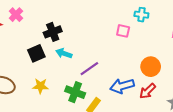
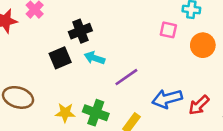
orange circle: (151, 67) -> (203, 45), moved
yellow star: (40, 86) -> (65, 113), moved
green cross: (75, 92) -> (96, 113), moved

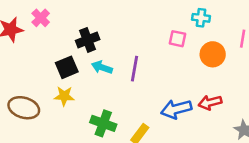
purple line: (126, 77) -> (134, 69), moved, turned -45
red arrow: (199, 105) -> (210, 103), moved, turned 30
yellow star: (65, 113) -> (64, 96), moved

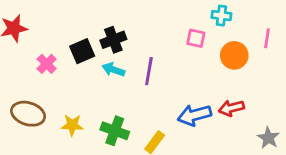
pink cross: (41, 18) -> (47, 64), moved
black cross: (88, 40) -> (113, 40), moved
black square: (67, 67) -> (82, 51), moved
yellow star: (64, 96) -> (72, 125), moved

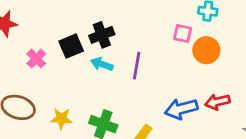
orange circle: (234, 55) -> (206, 50), moved

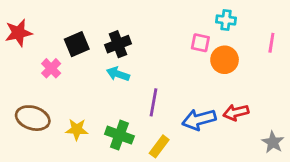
black square: (71, 46) -> (77, 44), moved
purple line: (137, 66) -> (153, 102), moved

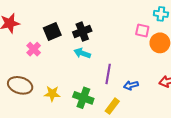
blue arrow: (199, 119) -> (131, 85), moved, size x0.6

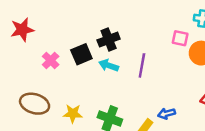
black square: (52, 32) -> (81, 54), moved
purple line: (108, 74) -> (142, 65), moved
blue arrow: (131, 85) -> (167, 114), moved

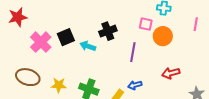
black cross: (109, 39) -> (108, 31), moved
pink cross: (51, 60) -> (41, 42), size x1.5
purple line: (142, 65) -> (133, 52), moved

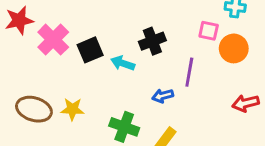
pink cross: (41, 42) -> (53, 40), moved
yellow star: (59, 85) -> (72, 109), moved
blue arrow: (135, 85) -> (163, 96), moved

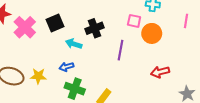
black square: (90, 50) -> (55, 23), moved
blue arrow: (163, 96) -> (66, 67), moved

